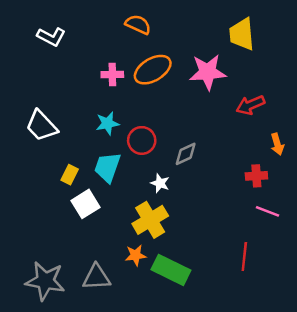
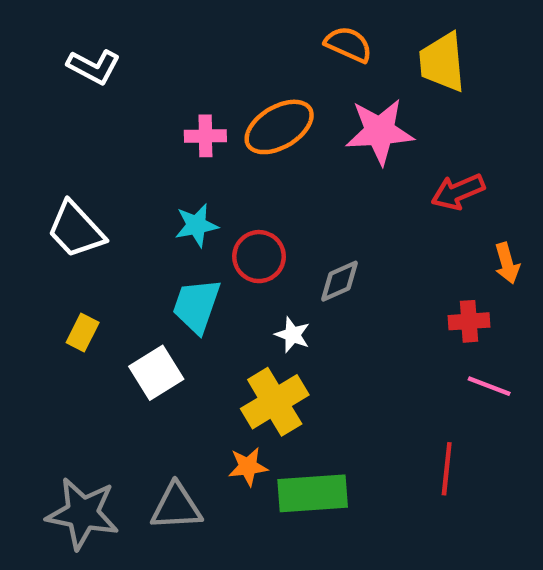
orange semicircle: (138, 24) -> (348, 44), moved
yellow rectangle: (70, 175) -> (83, 333), moved
green rectangle: (171, 270) -> (313, 493), turned -30

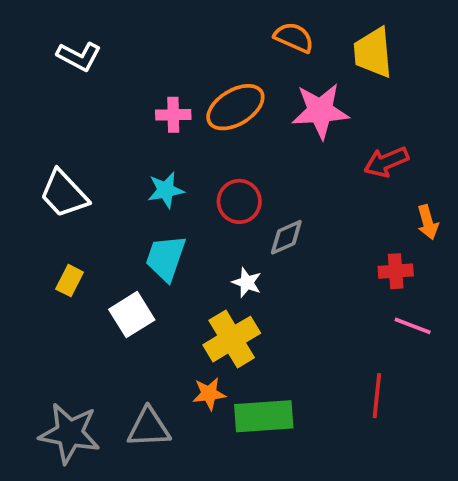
red circle: (259, 257) -> (239, 201), moved

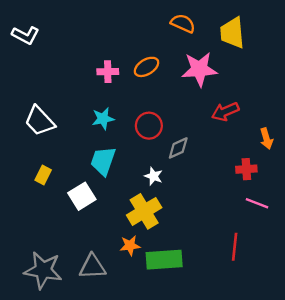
white L-shape: (79, 56) -> (25, 35), moved
orange ellipse: (235, 107) -> (147, 67), size x0.7
red arrow: (386, 162) -> (225, 112), moved

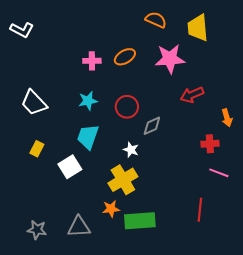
gray star: (43, 270) -> (37, 230), size x0.6

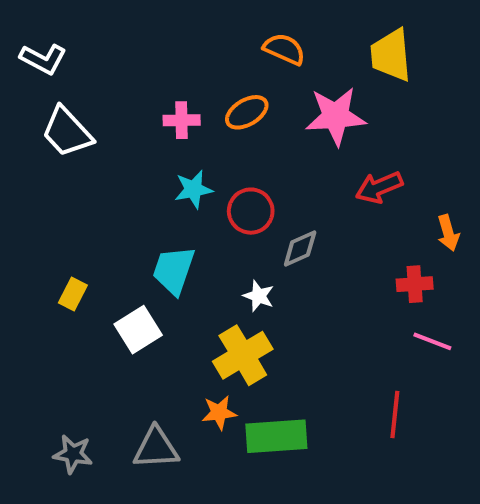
orange semicircle: (156, 20) -> (284, 49), moved
cyan star: (88, 101) -> (193, 189), moved
white trapezoid: (34, 103) -> (67, 132), moved

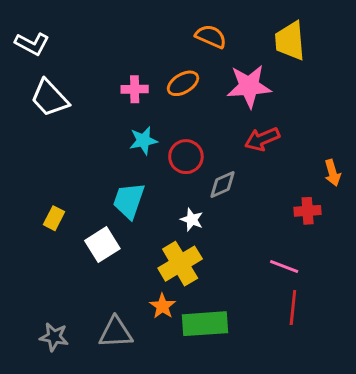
red arrow: (379, 187) -> (262, 139), moved
pink line: (432, 341) -> (284, 267), moved
orange star: (219, 413) -> (162, 306), turned -30

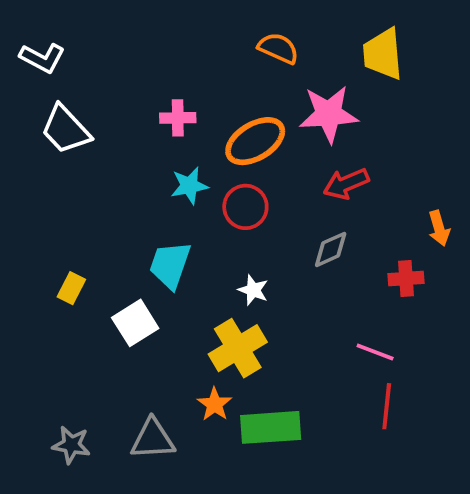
orange ellipse: (183, 83) -> (255, 141), moved, size x1.4
gray diamond: (223, 184) -> (331, 249), moved

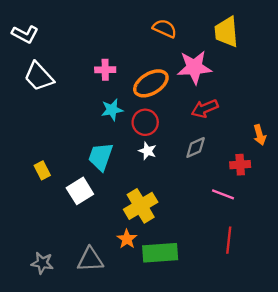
yellow rectangle: (71, 288) -> (42, 170), turned -54
white star: (253, 290) -> (147, 151), moved
pink line: (375, 352) -> (223, 194), moved

